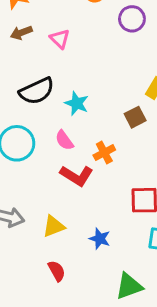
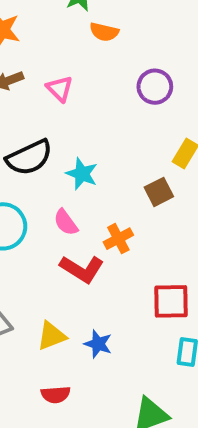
purple circle: (132, 19) -> (155, 87), moved
blue star: (100, 239) -> (98, 344), moved
red semicircle: (57, 271) -> (56, 395), turned 115

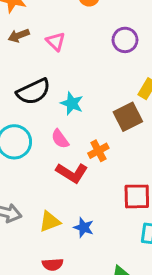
brown square: (159, 192) -> (128, 117), size x1.4

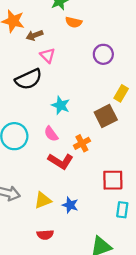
brown arrow: (19, 36) -> (34, 35), moved
black semicircle: (33, 92) -> (29, 79), moved

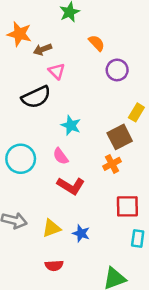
orange semicircle: (74, 22) -> (97, 43), moved, turned -147
orange cross: (82, 143) -> (112, 164), moved

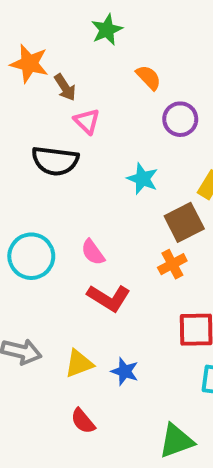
brown arrow: (43, 49) -> (65, 87), turned -102
black semicircle: (36, 97) -> (55, 161), turned 32
cyan star: (71, 125) -> (143, 179), moved
red semicircle: (54, 266) -> (83, 421), turned 54

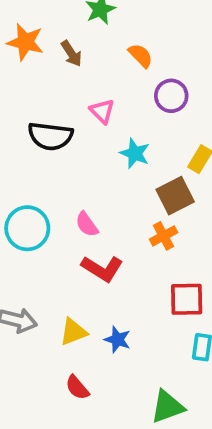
brown arrow: (65, 87) -> (71, 54), moved
pink triangle: (87, 121) -> (102, 111), moved

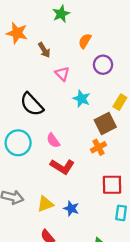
brown arrow: (71, 54) -> (44, 50), moved
orange semicircle: (141, 56) -> (85, 41), turned -105
black semicircle: (50, 136) -> (32, 104), moved, turned 40

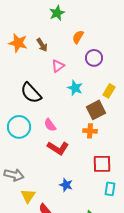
orange star: (17, 33) -> (18, 43), moved
pink triangle: (62, 74) -> (58, 66), turned 40
orange cross: (98, 147) -> (90, 131), turned 32
yellow triangle: (45, 204) -> (28, 196), moved, turned -35

